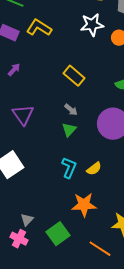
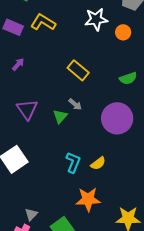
green triangle: (69, 130) -> (60, 116), moved

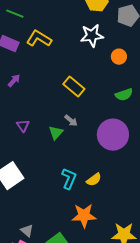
orange circle: (123, 32) -> (119, 57), moved
purple triangle: (27, 109) -> (23, 126), size x0.6
gray triangle: (31, 214) -> (27, 231), turned -32

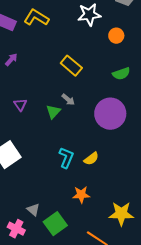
orange star: (84, 216) -> (81, 195), size x0.7
gray triangle: (27, 231) -> (33, 210), moved

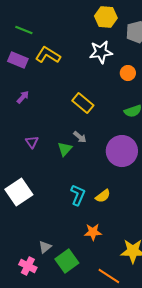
gray triangle: (33, 210) -> (45, 247), turned 40

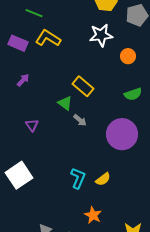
green line: (24, 30) -> (34, 13), moved
green triangle: (65, 149) -> (65, 103), moved, turned -35
orange star: (93, 232) -> (93, 215), turned 30

